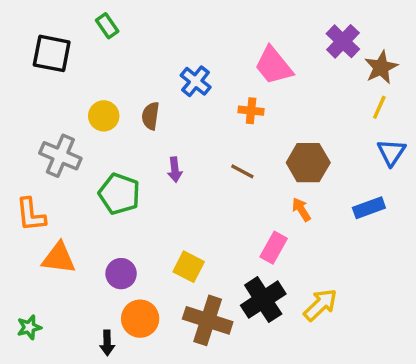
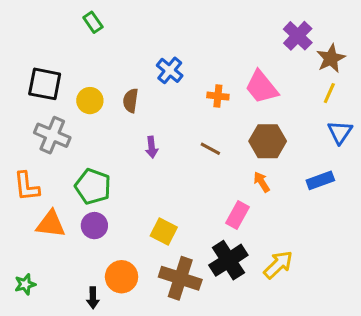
black square: (52, 53) -> (45, 84), moved
pink trapezoid: (274, 66) -> (262, 87), moved
green pentagon: (119, 194) -> (93, 186), moved
purple circle: (121, 274) -> (94, 226), moved

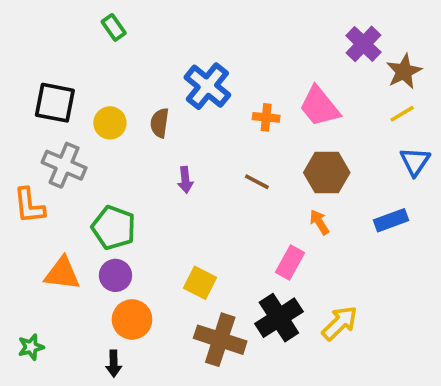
blue cross: (170, 70) -> (207, 86), size x1.4
yellow line: (329, 93) -> (402, 114), turned 35
orange L-shape: (27, 186) -> (29, 206), moved
orange circle: (122, 277) -> (132, 319), moved

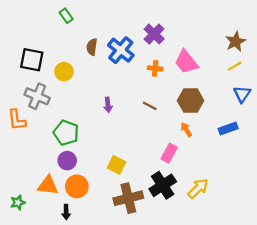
purple cross: (363, 44) -> (154, 34), moved
brown semicircle: (160, 123) -> (92, 47), moved
orange triangle: (62, 274) -> (48, 185), moved
brown cross: (220, 340) -> (128, 198), turned -32

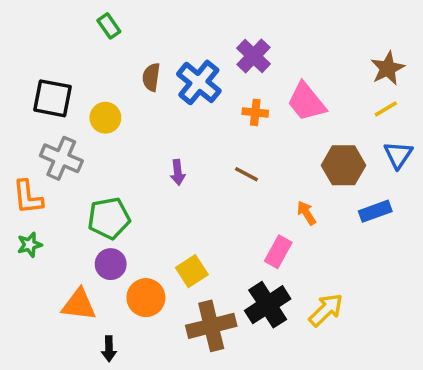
brown hexagon: (191, 101) -> (343, 165), moved
green pentagon: (66, 133) -> (109, 218), turned -30
yellow square: (117, 165) -> (192, 271), turned 30
orange circle: (77, 186) -> (146, 298), moved
green star: (18, 202) -> (30, 245), moved

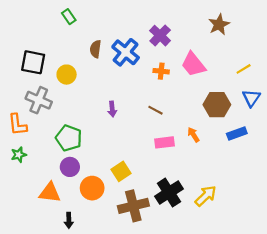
brown star: (388, 68) -> (219, 24), moved
green pentagon: (109, 218) -> (69, 138), turned 30
pink rectangle: (278, 252) -> (164, 142), moved, turned 54

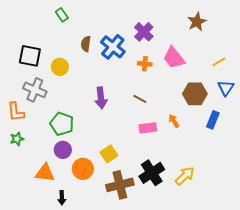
purple arrow: (112, 109) -> (101, 98), size x1.5
blue rectangle: (237, 134) -> (213, 120), turned -48

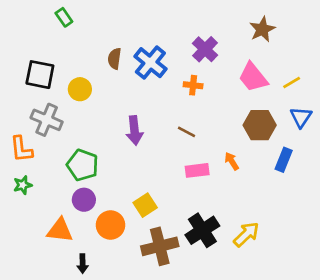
green rectangle: (62, 15) -> (64, 17), moved
purple cross: (144, 32) -> (205, 49), moved
pink trapezoid: (174, 58) -> (253, 77), moved

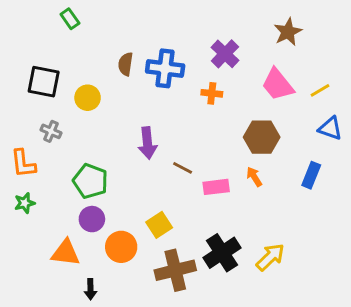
blue cross: (150, 63) -> (165, 68), turned -32
blue triangle: (301, 117) -> (330, 128), turned -45
gray cross: (47, 120) -> (51, 131), size x0.6
brown hexagon: (260, 125) -> (262, 137), moved
brown line: (186, 132) -> (183, 168), moved

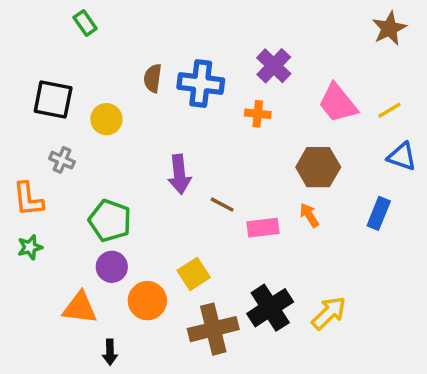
brown star: (288, 32) -> (389, 28), moved

